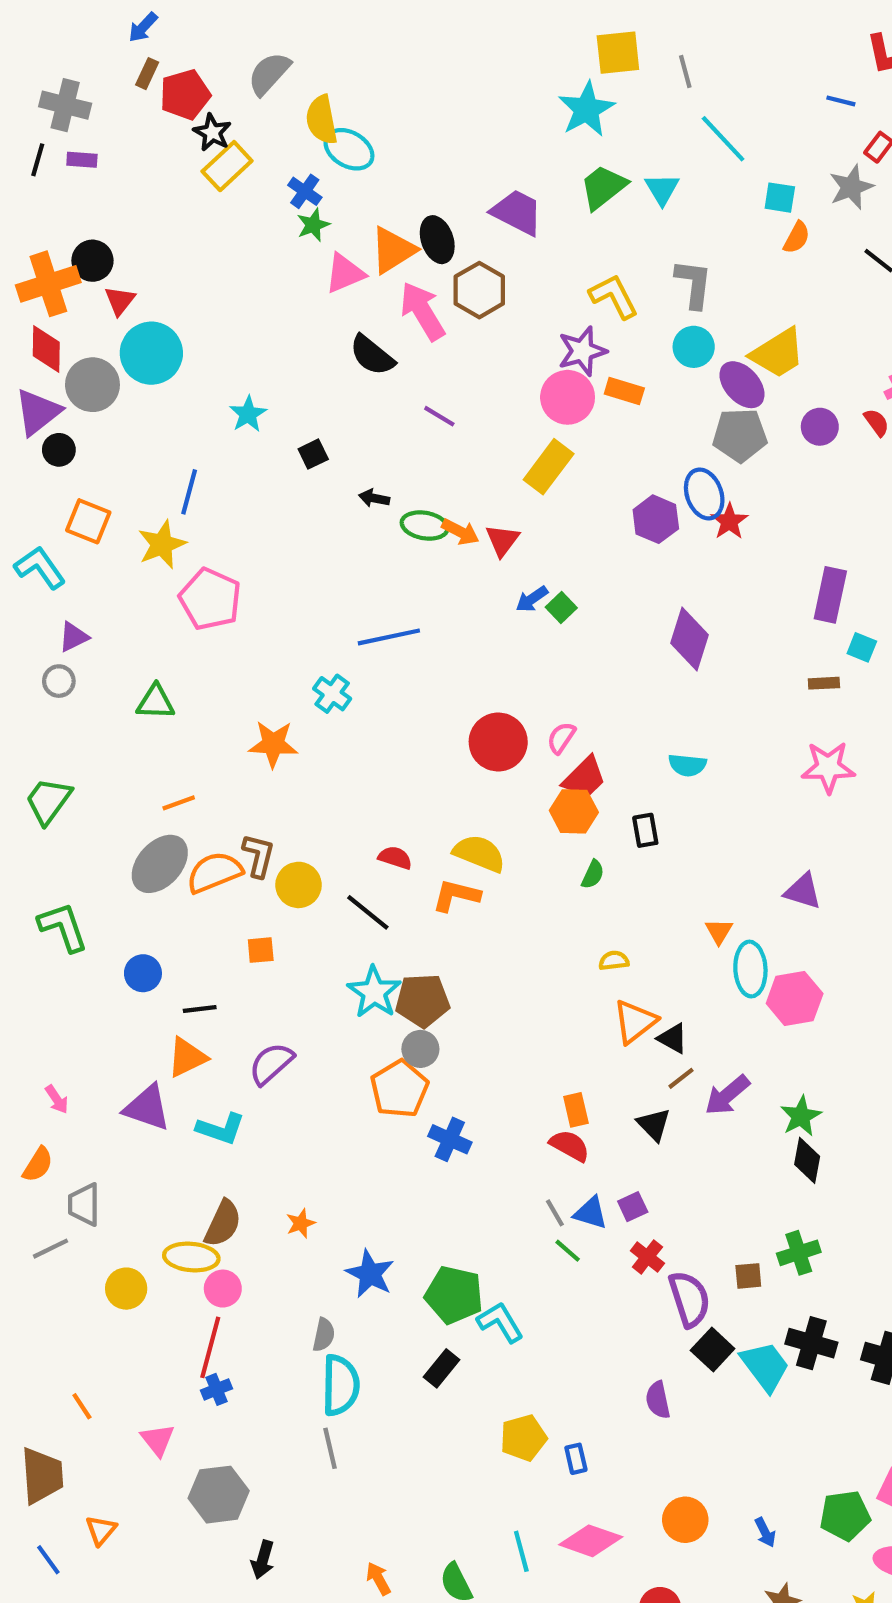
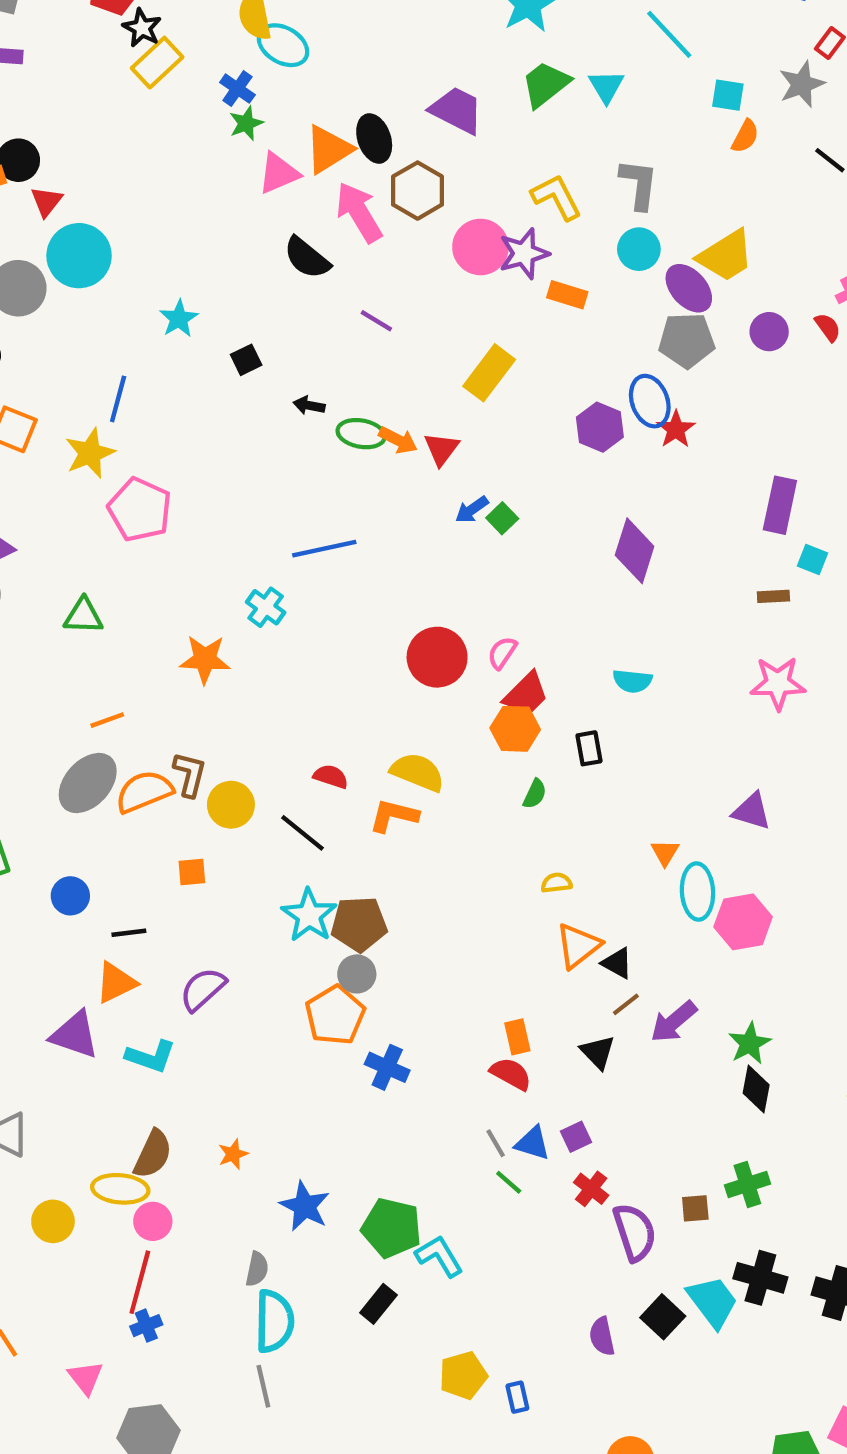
pink circle: (568, 397) -> (480, 247), moved
black square: (713, 1349) -> (663, 1317), moved

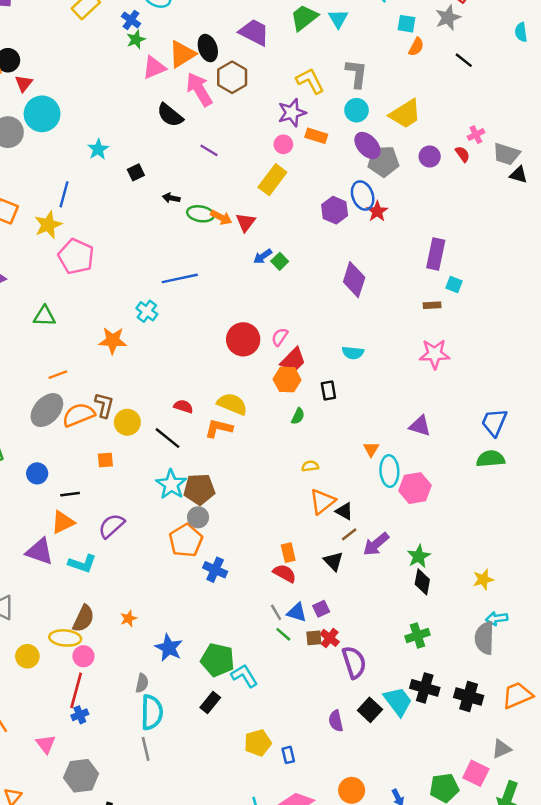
pink circle: (480, 247) -> (283, 144), moved, size x0.6
purple ellipse: (689, 288) -> (367, 146), moved
brown square: (695, 1208) -> (314, 638), moved

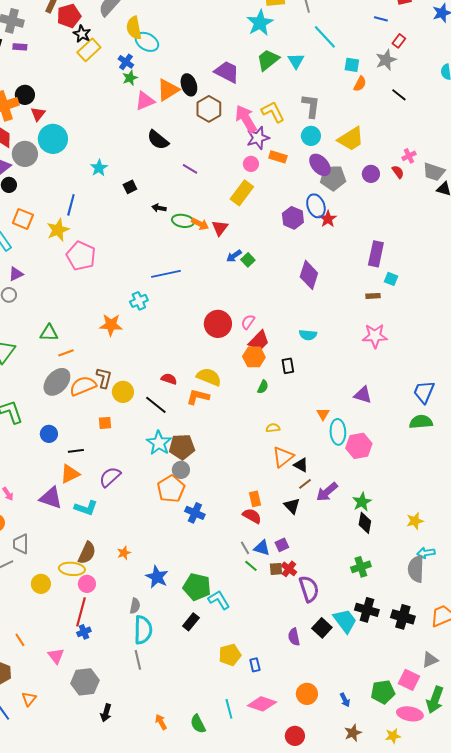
pink arrow: (199, 89) -> (246, 119), moved
cyan cross: (147, 311) -> (139, 301), turned 30
green triangle: (44, 316) -> (49, 333), moved

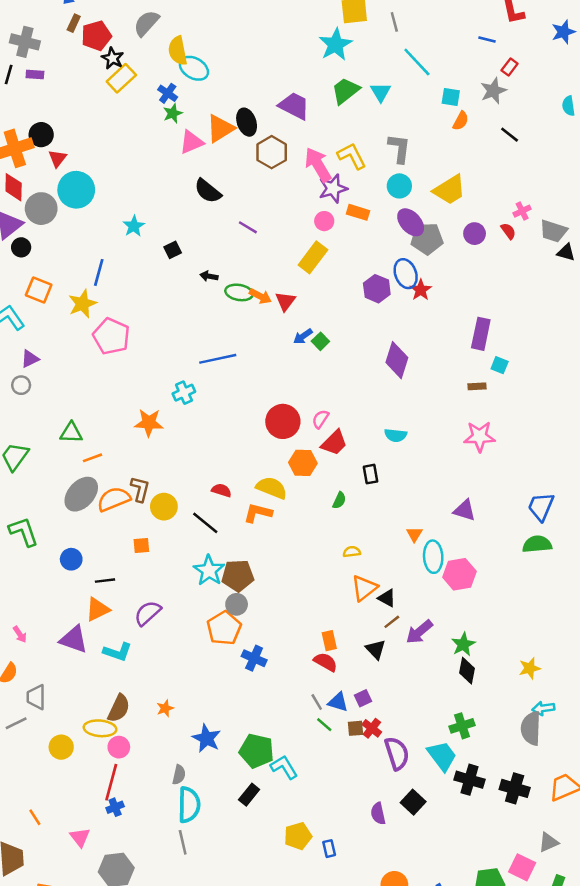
orange hexagon: (254, 357) -> (303, 463), moved
cyan trapezoid: (345, 621) -> (442, 756), moved

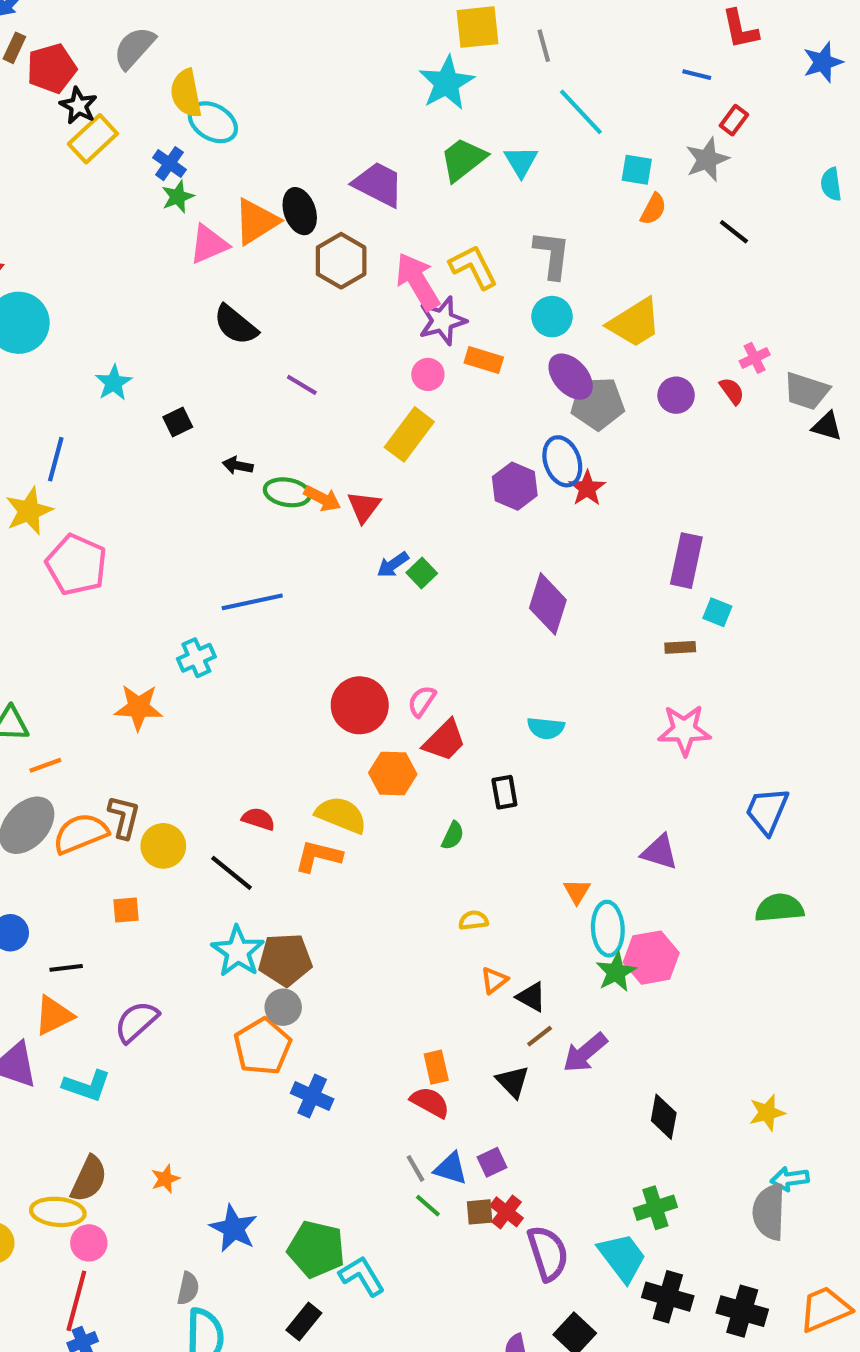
blue trapezoid: (541, 507) -> (767, 811), moved
orange triangle: (364, 588) -> (494, 980), size x0.6
green star: (463, 644) -> (616, 972), moved

